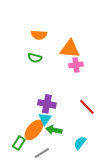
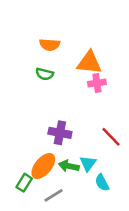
cyan triangle: (45, 119) -> (88, 163), moved
cyan semicircle: (80, 143) -> (102, 183), turned -64

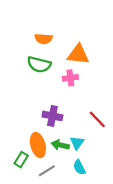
green semicircle: (45, 74) -> (39, 64), size x1.5
pink cross: (97, 83) -> (70, 78), moved
orange ellipse: (43, 166) -> (38, 145), turned -55
cyan semicircle: (102, 183) -> (79, 167), moved

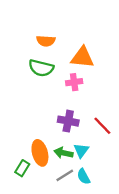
purple cross: (52, 116) -> (68, 121), moved
gray line: (47, 171) -> (65, 175), moved

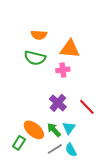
purple cross: (68, 121) -> (58, 103), turned 30
orange ellipse: (40, 153) -> (34, 130), turned -35
green arrow: (63, 153) -> (54, 130), turned 35

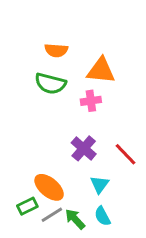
green arrow: (54, 130) -> (75, 219), moved
green rectangle: (19, 143) -> (27, 206), turned 32
gray line: (55, 149) -> (52, 215), moved

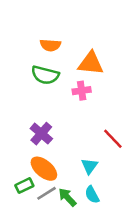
purple cross: (84, 148) -> (41, 134), moved

